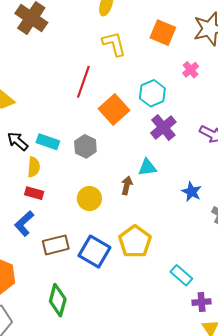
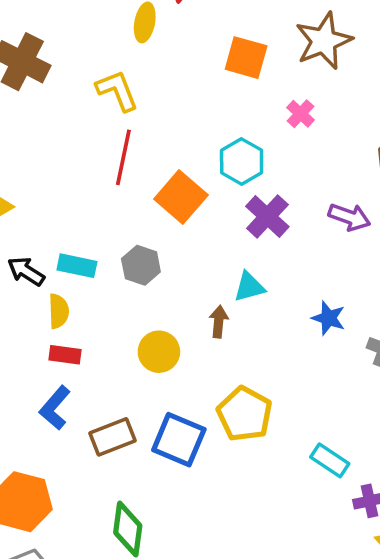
yellow L-shape: (114, 44) -> (117, 91), moved

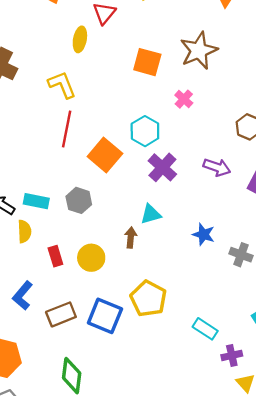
red rectangle: (65, 355) -> (55, 256), moved, turned 66

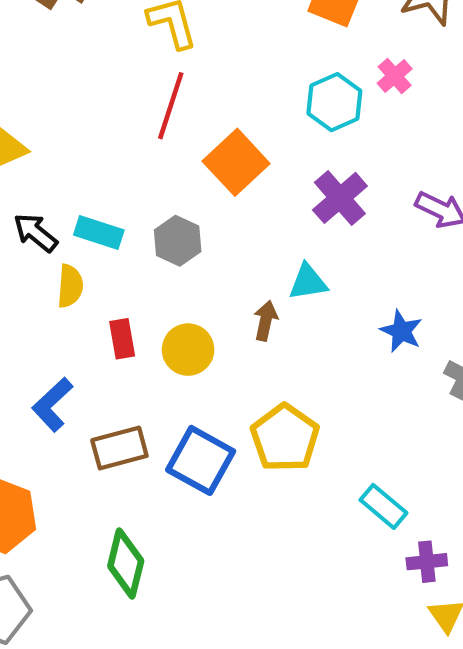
cyan hexagon: (145, 131) -> (334, 102), moved

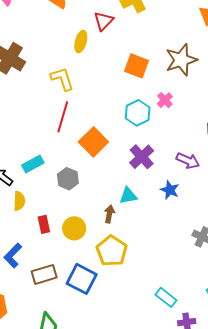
cyan rectangle: (99, 233) -> (33, 164), moved, turned -45
blue star: (401, 331) -> (170, 190), moved
yellow pentagon: (285, 438) -> (112, 251), moved

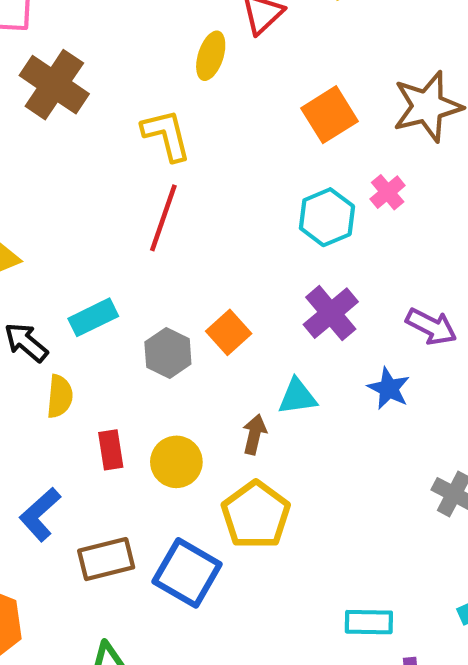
orange square: (137, 66) -> (329, 115), turned 35
orange square: (93, 142) -> (229, 332), moved, size x0.7
cyan rectangle: (166, 297) -> (369, 622), turned -40

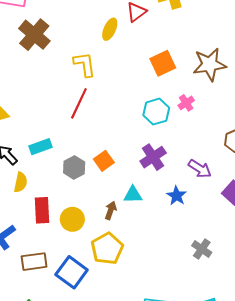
red rectangle: (111, 450) -> (42, 210), size x1.4

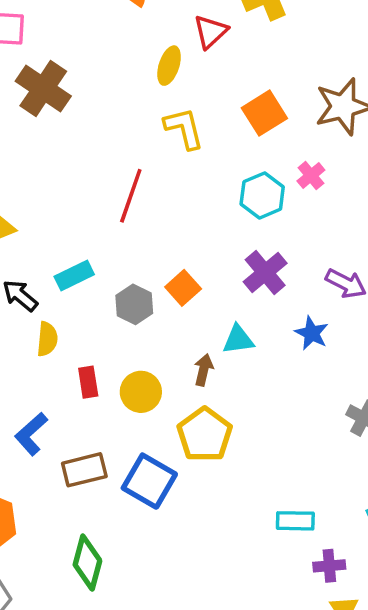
yellow L-shape: (85, 64) -> (184, 128), moved
red rectangle: (42, 210) -> (88, 382), size x0.7

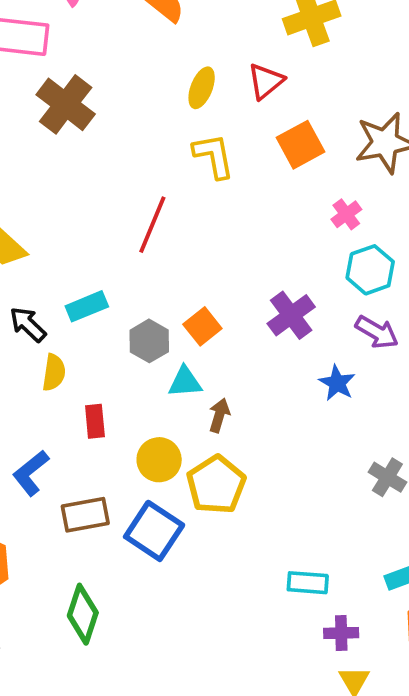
red triangle: (211, 32) -> (266, 81), moved
cyan hexagon: (262, 195) -> (370, 270), moved
cyan triangle: (238, 340) -> (185, 382), moved
yellow circle: (141, 392) -> (159, 460), moved

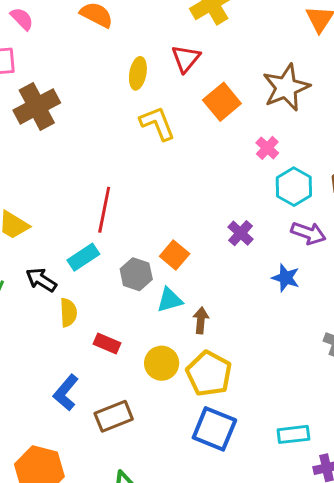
brown cross: (66, 104) -> (37, 106), turned 36
red line: (152, 225) -> (104, 210), moved
purple cross: (291, 315) -> (241, 233), size x0.7
red rectangle: (95, 421) -> (107, 344), turned -50
blue square: (154, 531) -> (214, 429), moved

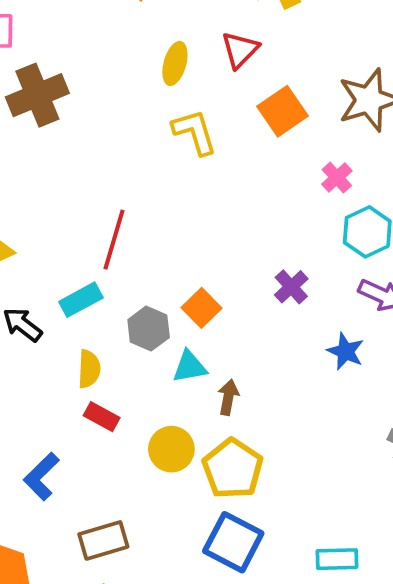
yellow semicircle: (68, 313) -> (89, 369), moved
brown rectangle: (114, 416) -> (103, 540), moved

